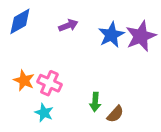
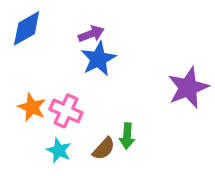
blue star: (111, 35) -> (98, 59), moved
purple star: (141, 36) -> (188, 88), moved
brown semicircle: (115, 114) -> (104, 149), moved

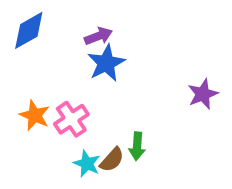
purple star: (188, 88) -> (203, 94), size x0.7
pink cross: (66, 111) -> (71, 119), turned 32
cyan star: (59, 150) -> (87, 164), moved

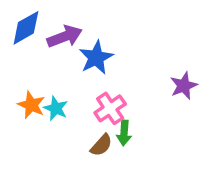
purple arrow: (98, 36) -> (65, 37), moved, size x1.4
pink cross: (71, 119) -> (110, 108), moved
cyan star: (87, 164) -> (56, 108), moved

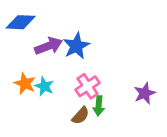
blue diamond: (26, 28) -> (21, 22), turned 32
purple arrow: (65, 37) -> (49, 46), moved
purple star: (184, 86) -> (145, 93), moved

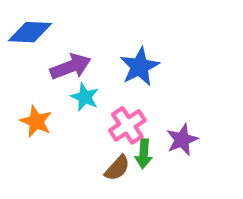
blue star: (76, 46) -> (140, 67), moved
cyan star: (44, 86) -> (85, 97), moved
purple star: (145, 93) -> (182, 140), moved

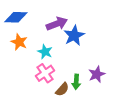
purple arrow: (71, 67) -> (57, 24), moved
orange star: (36, 121) -> (19, 42), moved
pink cross: (127, 125) -> (45, 73), moved

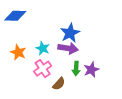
purple arrow: (57, 24) -> (68, 48), moved, turned 30
orange star: (19, 42) -> (18, 52), moved
green arrow: (76, 82) -> (76, 69), moved

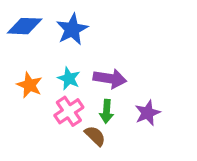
blue star: (70, 33) -> (72, 29), moved
green arrow: (76, 69) -> (107, 111), moved
brown semicircle: (59, 84) -> (95, 136), turned -88

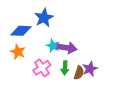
blue diamond: (25, 26) -> (21, 31), moved
cyan star: (69, 79) -> (53, 46), moved
brown semicircle: (95, 136) -> (79, 73), moved, turned 64

